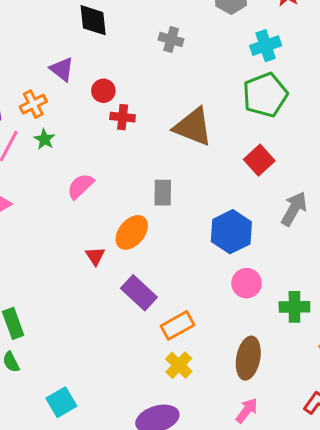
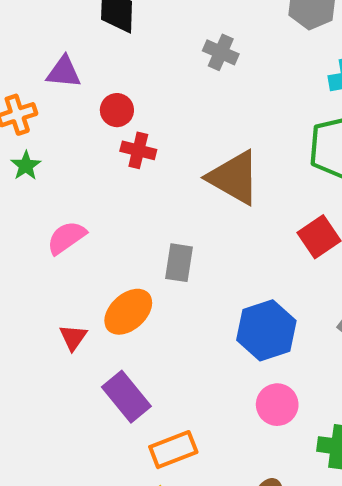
purple triangle: (62, 69) -> (64, 72), turned -40

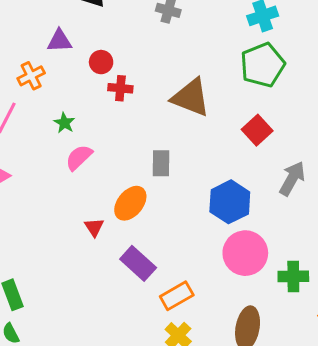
green star: (26, 166) -> (64, 123), moved
pink circle: (277, 405) -> (245, 253), size x1.5

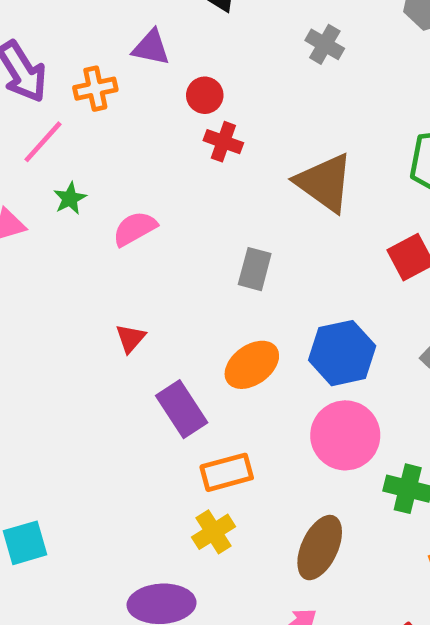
green star: (64, 123) -> (70, 198), moved
orange ellipse: (130, 203) -> (252, 365), moved

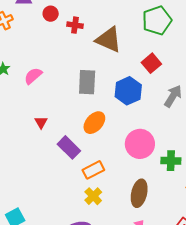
red cross: (223, 142) -> (75, 25), moved
gray rectangle: (255, 269) -> (87, 82), size x1.4
blue hexagon: (342, 353) -> (128, 91), moved

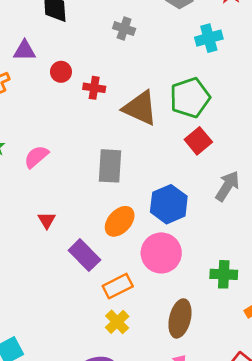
green pentagon: (157, 20) -> (190, 98), moved
blue hexagon: (128, 91) -> (169, 204), moved
pink circle: (140, 144) -> (161, 253), moved

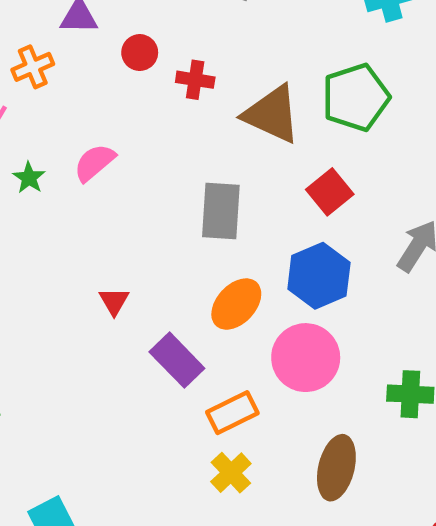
red square: (198, 141) -> (330, 192), moved
pink semicircle: (36, 157) -> (94, 163), moved

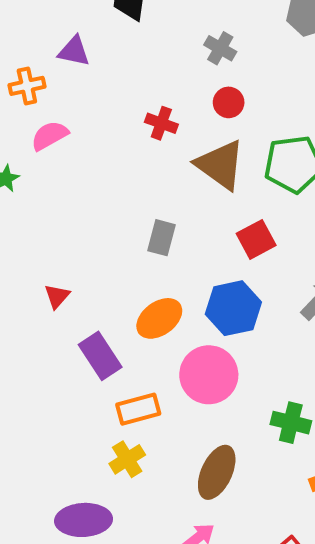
red circle: (140, 53) -> (229, 102), moved
pink semicircle: (94, 163) -> (50, 136), moved
gray rectangle: (221, 211) -> (162, 238), size x0.7

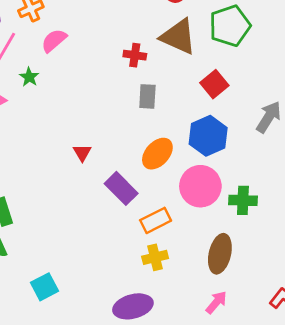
red cross: (161, 123) -> (135, 55), moved
green cross: (291, 423) -> (243, 200), moved
yellow cross: (127, 459) -> (155, 257), turned 30

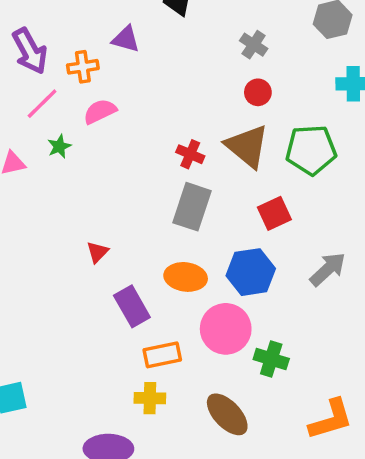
gray rectangle: (147, 96) -> (192, 207), size x1.5
orange ellipse: (157, 154) -> (186, 277), turned 40
brown ellipse: (220, 254) -> (227, 414), turned -72

